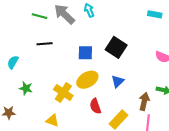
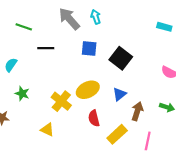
green line: (39, 16) -> (24, 27), moved
blue square: (85, 53) -> (89, 49), moved
brown arrow: (144, 101) -> (137, 111), moved

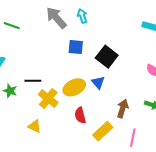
black line: (46, 48) -> (33, 81), moved
blue triangle: (119, 94) -> (98, 82), moved, turned -32

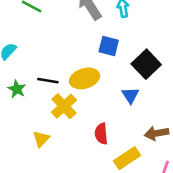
yellow ellipse: (74, 87) -> (85, 78), moved
brown arrow: (123, 109) -> (157, 133), turned -126
yellow triangle: (35, 126) -> (41, 139), turned 40

